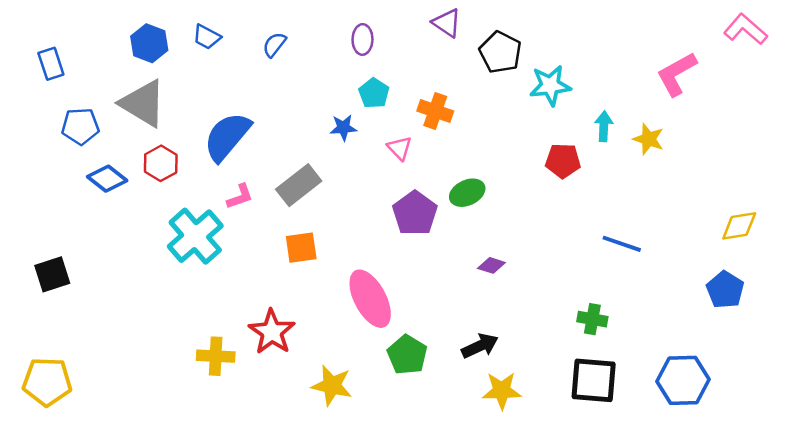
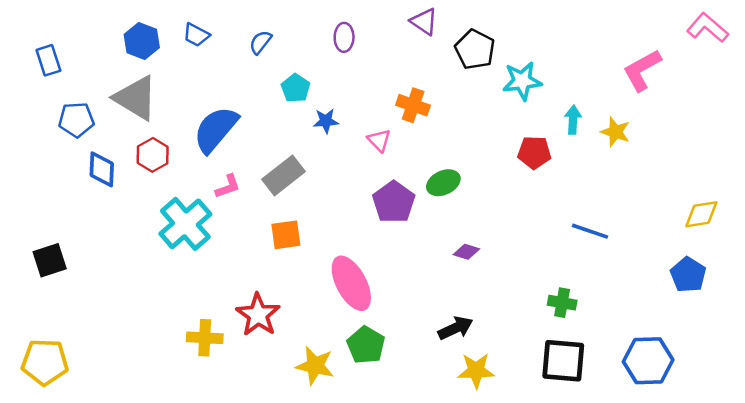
cyan pentagon: (374, 93) -> (296, 88), moved
blue diamond: (107, 179) -> (102, 169), turned 54
green pentagon: (407, 355) -> (366, 345), moved

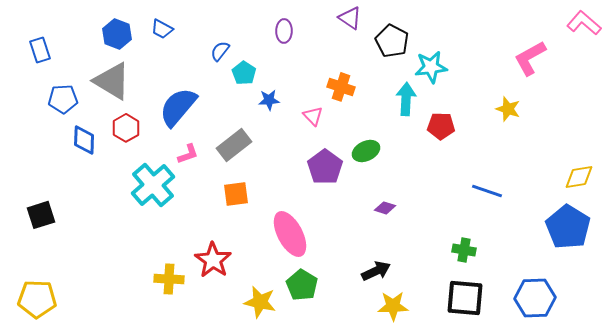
blue semicircle: (260, 42) -> (220, 51), moved
cyan arrow: (573, 120) -> (406, 99), moved, size x1.4
blue pentagon: (688, 275) -> (568, 227), size x1.5

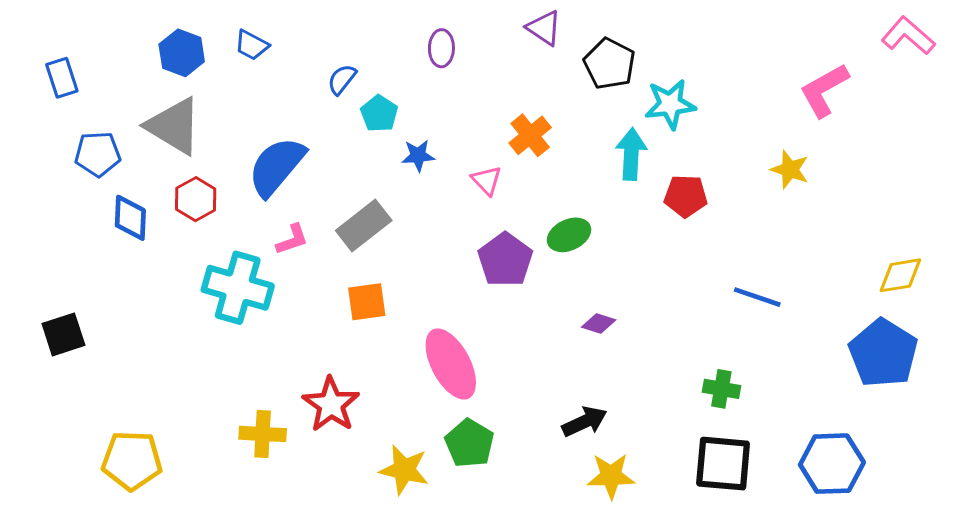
orange cross: (341, 87) -> (530, 135), turned 32
cyan cross: (153, 185) -> (238, 288), turned -33
yellow pentagon: (37, 299) -> (132, 460), moved

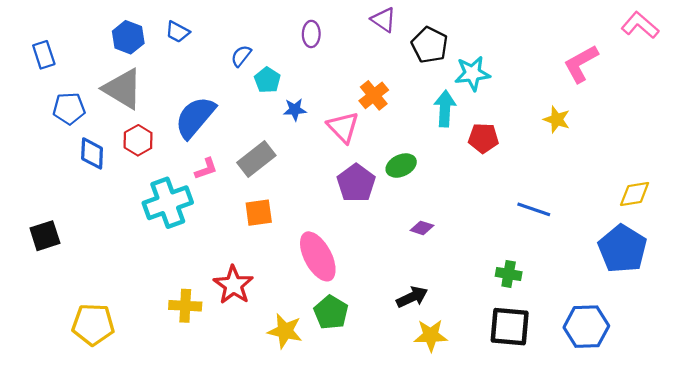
pink triangle: (487, 180) -> (343, 127), size x1.5
cyan cross: (238, 288) -> (168, 203), turned -36

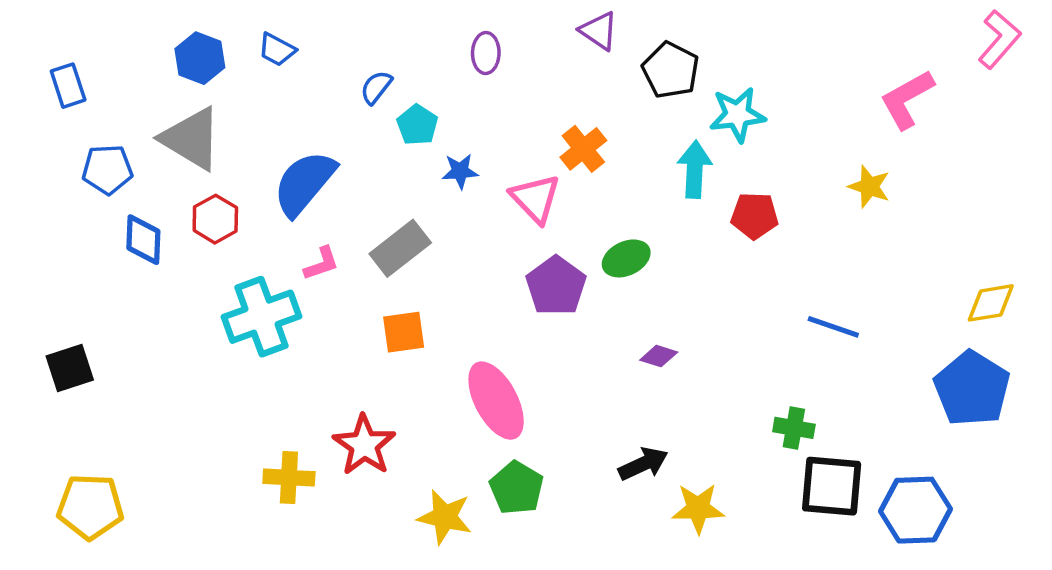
pink L-shape: (640, 25) -> (999, 39), turned 90
yellow pentagon: (93, 324) -> (90, 507), moved
black square: (510, 327) -> (832, 486), moved
yellow star: (431, 335) -> (698, 508), moved

